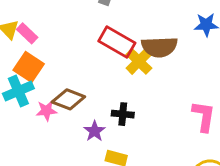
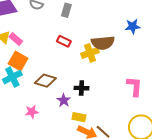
red rectangle: (117, 42) -> (64, 41), moved, size x0.6
yellow cross: (139, 61) -> (90, 53), turned 30
pink star: (47, 111) -> (32, 112), moved

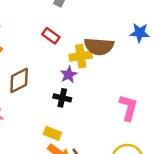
brown diamond: (45, 81) -> (19, 80), turned -55
purple star: (64, 100) -> (69, 75), moved

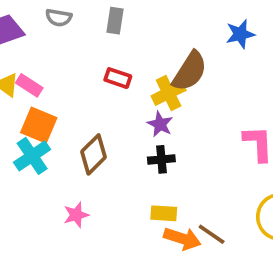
brown semicircle: (99, 46) -> (190, 71), turned -44

